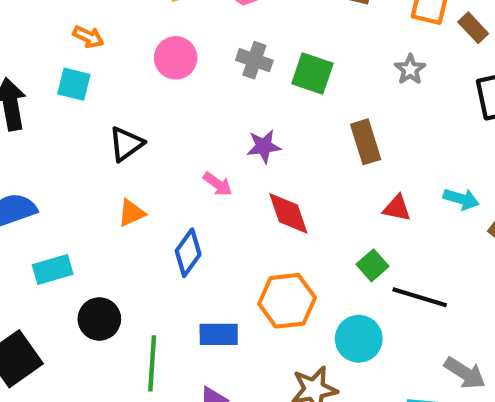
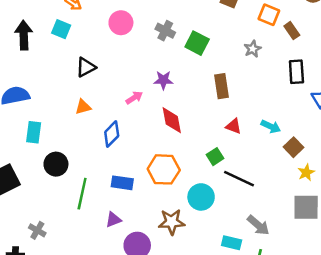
pink arrow: (218, 184) -> (134, 98), turned -77
cyan rectangle: (53, 270) -> (34, 132), turned -75

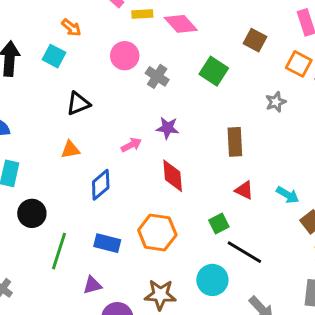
gray cross: (165, 31) -> (157, 76), moved
green square: (197, 43) -> (214, 71), moved
cyan circle: (201, 197) -> (212, 280), moved

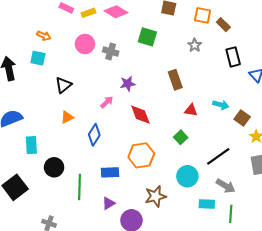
black line: (244, 252) -> (218, 156), moved, turned -50

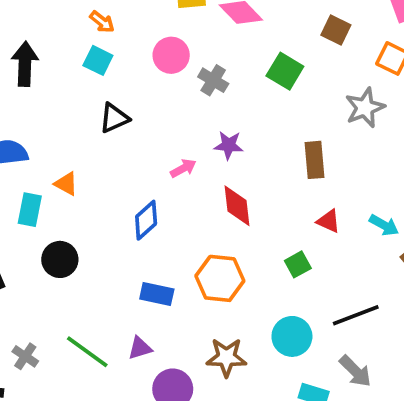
gray star: (195, 45) -> (365, 108), size x1.5
cyan square: (38, 58) -> (98, 60), moved
orange triangle: (67, 117) -> (66, 184), moved, turned 40
green line: (79, 187) -> (87, 352), moved, turned -70

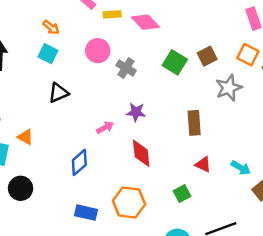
brown square: (336, 30) -> (207, 56), moved, turned 36

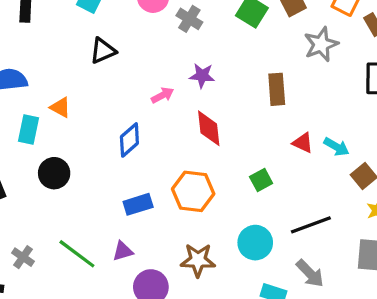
red triangle: (203, 164) -> (303, 143), moved
blue rectangle: (86, 213) -> (138, 204), turned -30

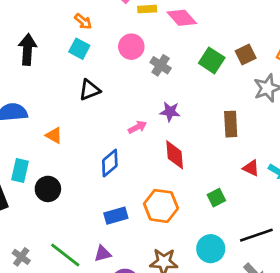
cyan rectangle: (28, 130) -> (20, 170), moved

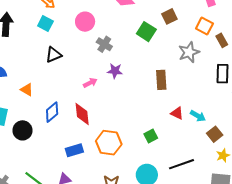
brown square: (246, 55) -> (169, 16), moved
gray cross: (161, 65) -> (104, 44), moved
red diamond: (175, 155) -> (82, 114), moved
blue diamond: (110, 163) -> (52, 112), moved

